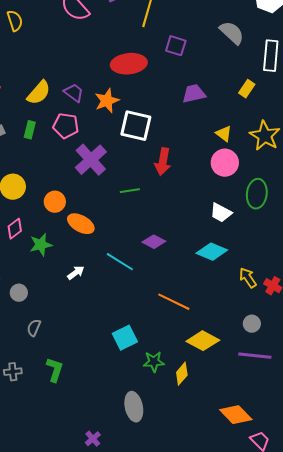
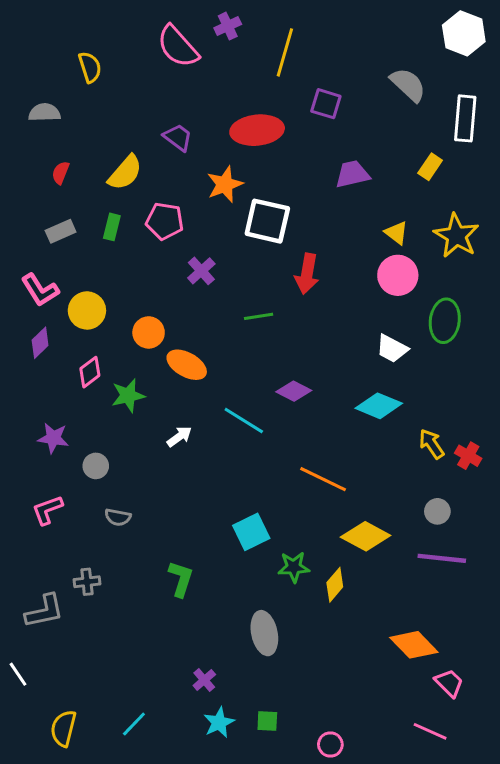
purple trapezoid: (74, 93) -> (178, 137), moved
purple cross: (91, 160) -> (201, 271), size x0.6
gray semicircle: (34, 328) -> (118, 517), turned -102
green L-shape: (55, 370) -> (181, 579), moved

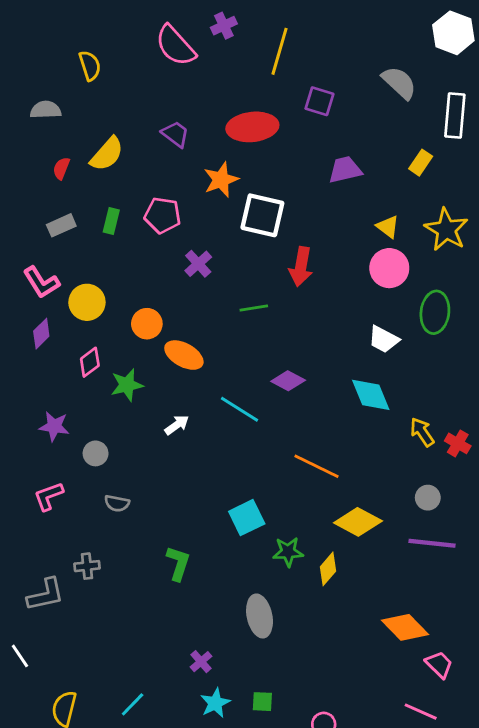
yellow semicircle: (125, 173) -> (107, 154), moved
cyan diamond: (379, 406) -> (371, 395), turned 45

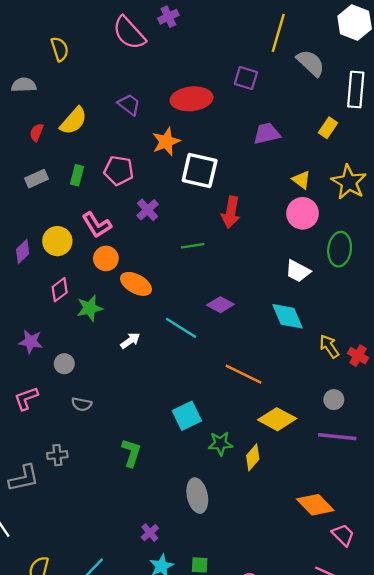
yellow line: (279, 51) -> (278, 33), moved
pink L-shape: (41, 282) -> (97, 225), moved
purple diamond: (41, 334) -> (23, 252), moved

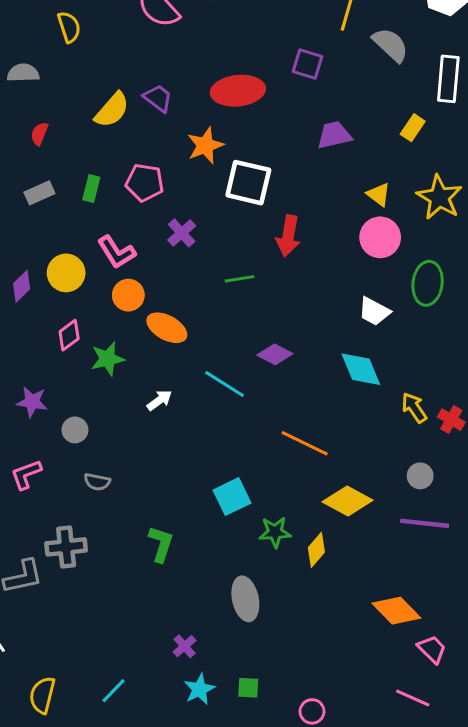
yellow semicircle: (74, 121) -> (112, 110), moved
gray cross: (57, 455) -> (66, 547), size x1.5

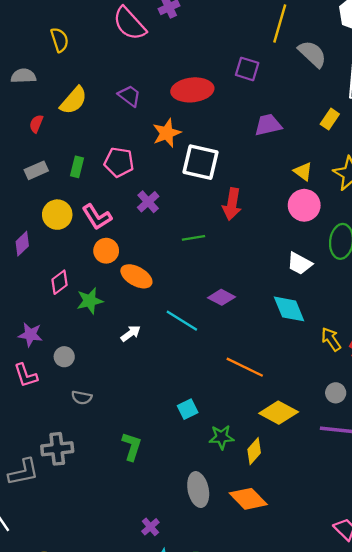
yellow semicircle: (112, 110) -> (74, 100), moved
yellow circle: (66, 273) -> (57, 215), moved
pink L-shape: (26, 474) -> (26, 375), moved, turned -88
cyan square: (232, 497) -> (188, 409), size x0.7
orange diamond: (396, 611) -> (248, 499), moved

